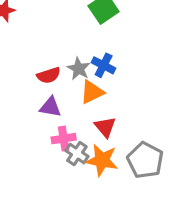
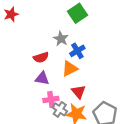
blue cross: (104, 65) -> (77, 51), turned 32
gray star: (79, 69) -> (61, 39), moved

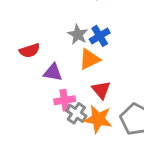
gray star: (61, 39) -> (78, 34), moved
red semicircle: (41, 57) -> (30, 51), moved

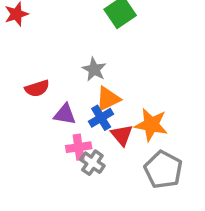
blue cross: (100, 36) -> (101, 118), moved
orange star: (98, 119) -> (151, 125), moved

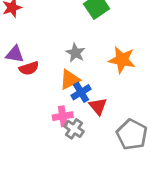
orange triangle: (108, 99) -> (70, 80), moved
purple triangle: (65, 114) -> (15, 54), moved
orange star: (151, 125) -> (122, 60), moved

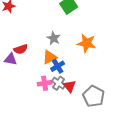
purple triangle: (15, 54) -> (11, 59), moved
red triangle: (98, 106) -> (70, 86), moved
gray cross: (74, 129) -> (59, 83), moved

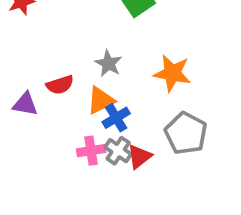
red semicircle: (21, 49) -> (60, 85), moved
red triangle: (70, 86) -> (139, 156), turned 32
gray pentagon: (94, 96) -> (186, 133), moved

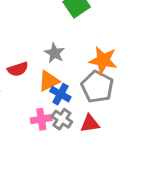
blue cross: (116, 118) -> (60, 94), turned -30
gray pentagon: (186, 133) -> (97, 87), moved
red triangle: (139, 156) -> (90, 124), moved, turned 30

